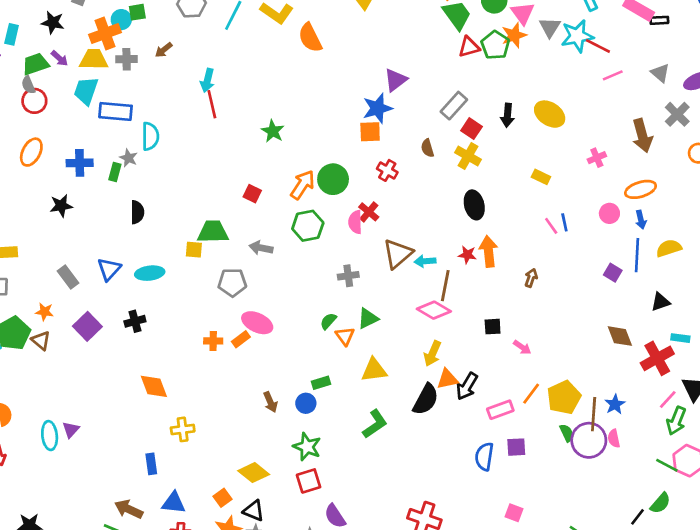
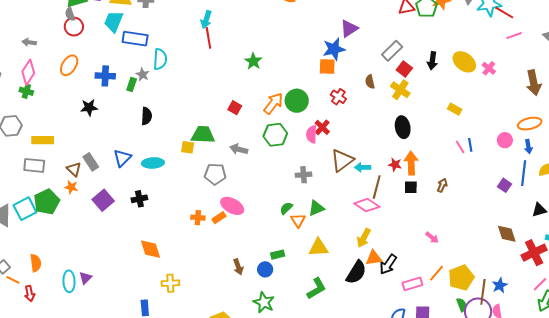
pink cross: (597, 158) -> (489, 68), moved, turned -32
black square: (493, 327) -> (411, 187), moved
brown triangle: (41, 341) -> (74, 169), moved

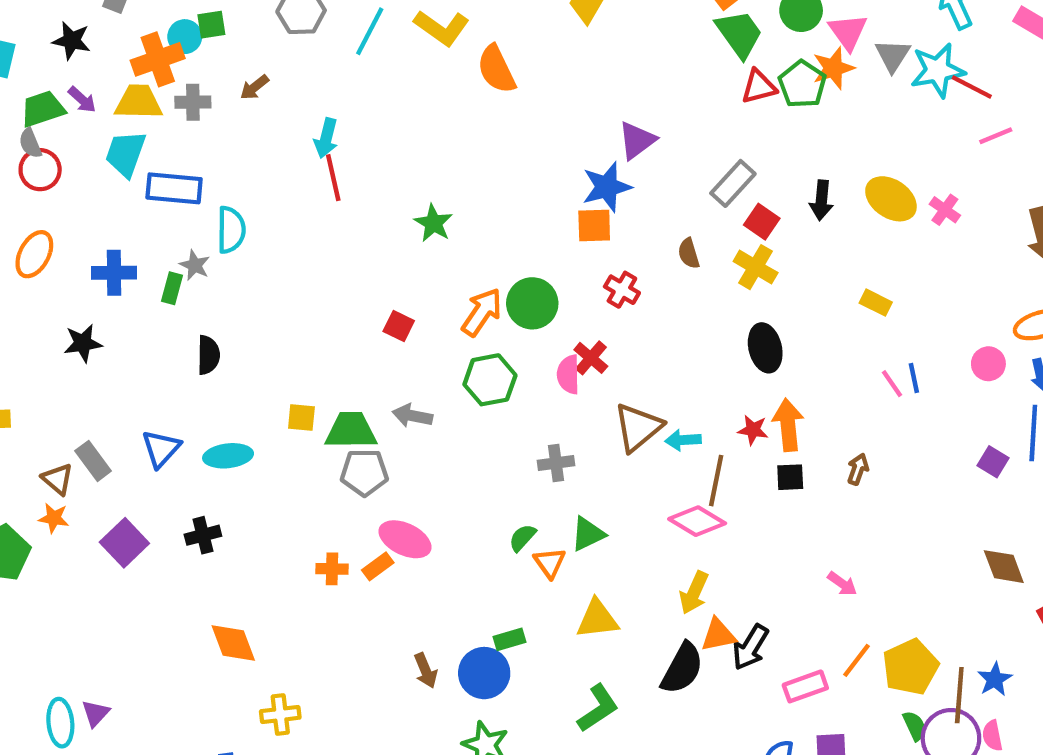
green trapezoid: (203, 135) -> (351, 430), moved
blue circle: (265, 269) -> (484, 673), size x1.5

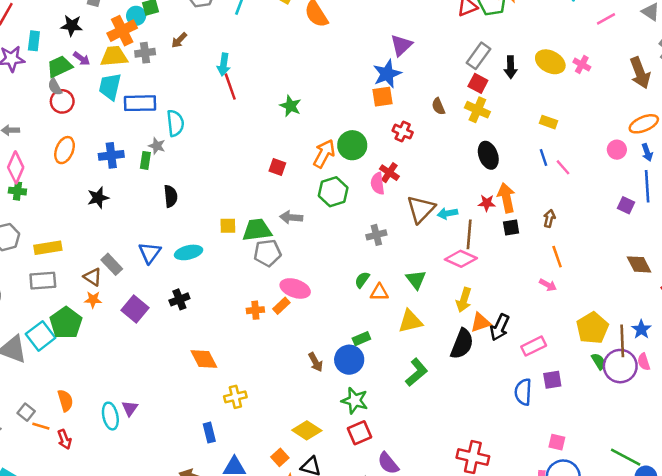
gray rectangle: (733, 183) -> (478, 56), moved
blue line: (914, 378) -> (544, 157), moved
green triangle: (588, 534) -> (416, 280), moved, turned -35
orange triangle: (550, 563) -> (379, 292), turned -48
orange line: (856, 660) -> (557, 257), moved, turned -50

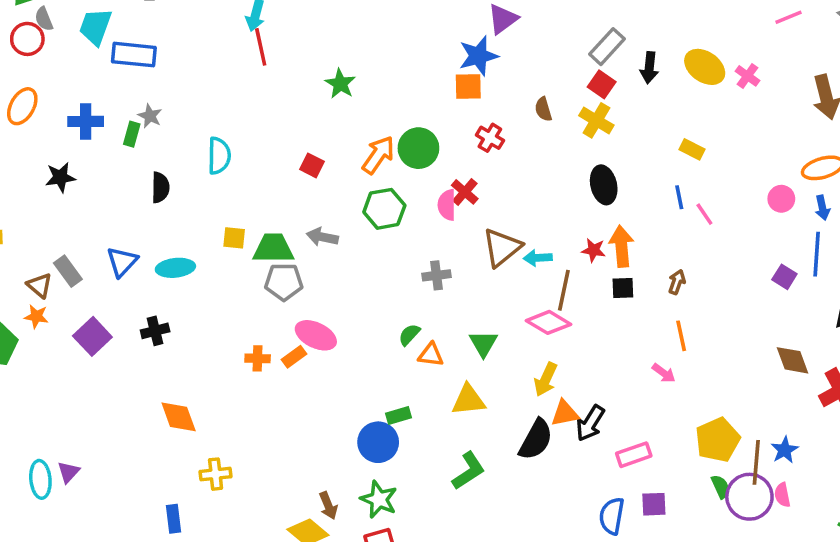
gray semicircle: (55, 87) -> (44, 19), moved
cyan semicircle: (175, 123) -> (219, 156), moved
brown arrow: (316, 362) -> (328, 506), moved

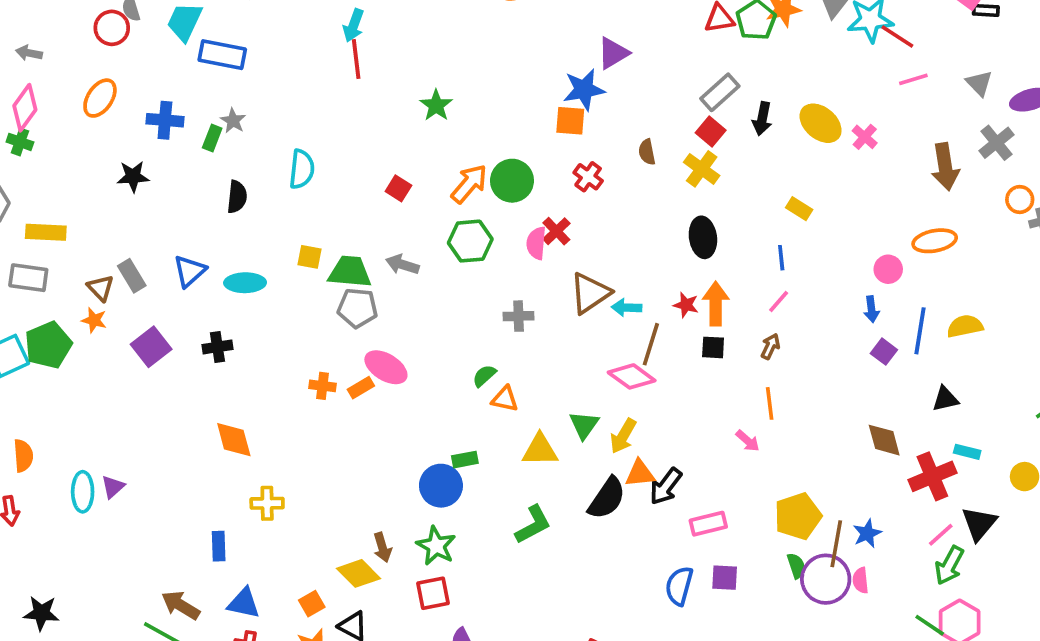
blue arrow: (822, 208) -> (871, 309), moved
pink line: (704, 214) -> (779, 302), moved, turned 70
green triangle: (483, 343) -> (584, 425), moved

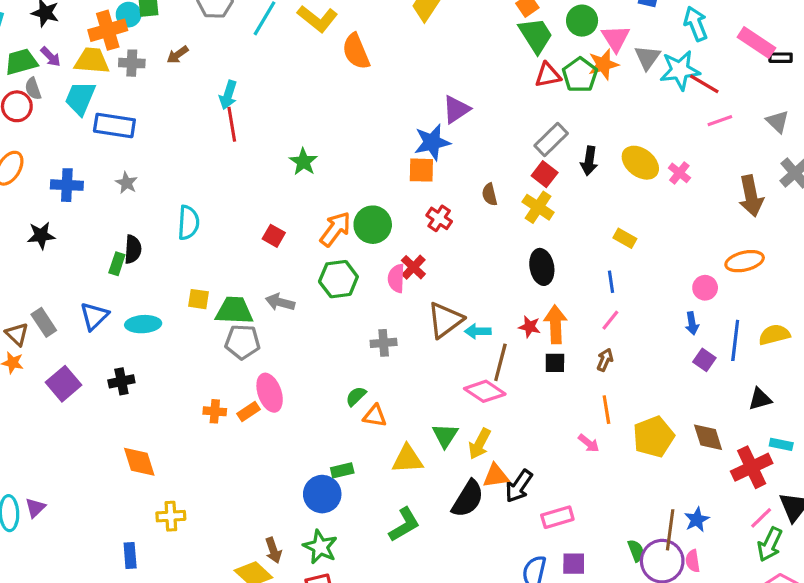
green rectangle: (212, 138) -> (117, 264), moved
pink ellipse: (386, 367) -> (270, 393), turned 42
yellow pentagon: (798, 516) -> (654, 437), moved

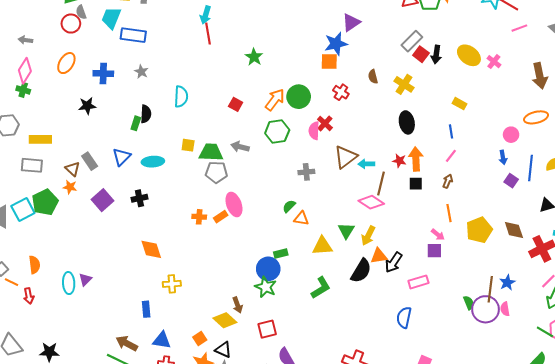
red square: (545, 174) -> (421, 54), moved
green star: (320, 547) -> (266, 287), moved
purple square: (574, 564) -> (434, 251), moved

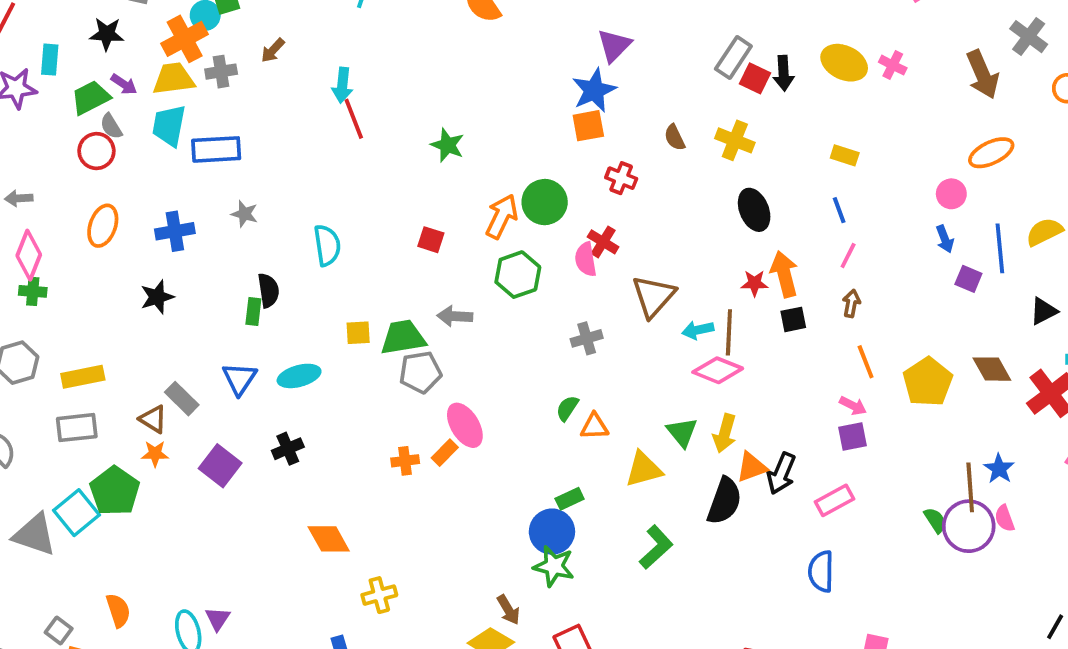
cyan arrow: (366, 164) -> (698, 330), moved

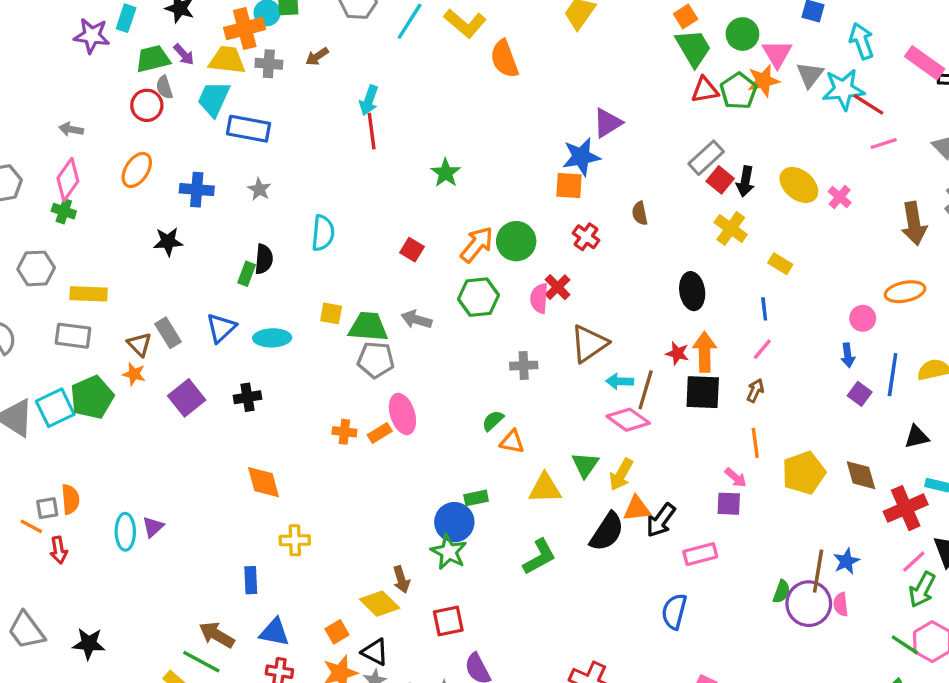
yellow cross: (735, 140) -> (731, 228), moved
black square: (793, 319) -> (703, 392), size x1.6
green semicircle: (935, 520) -> (782, 592), turned 40
gray square: (59, 630) -> (47, 508), moved, turned 30

